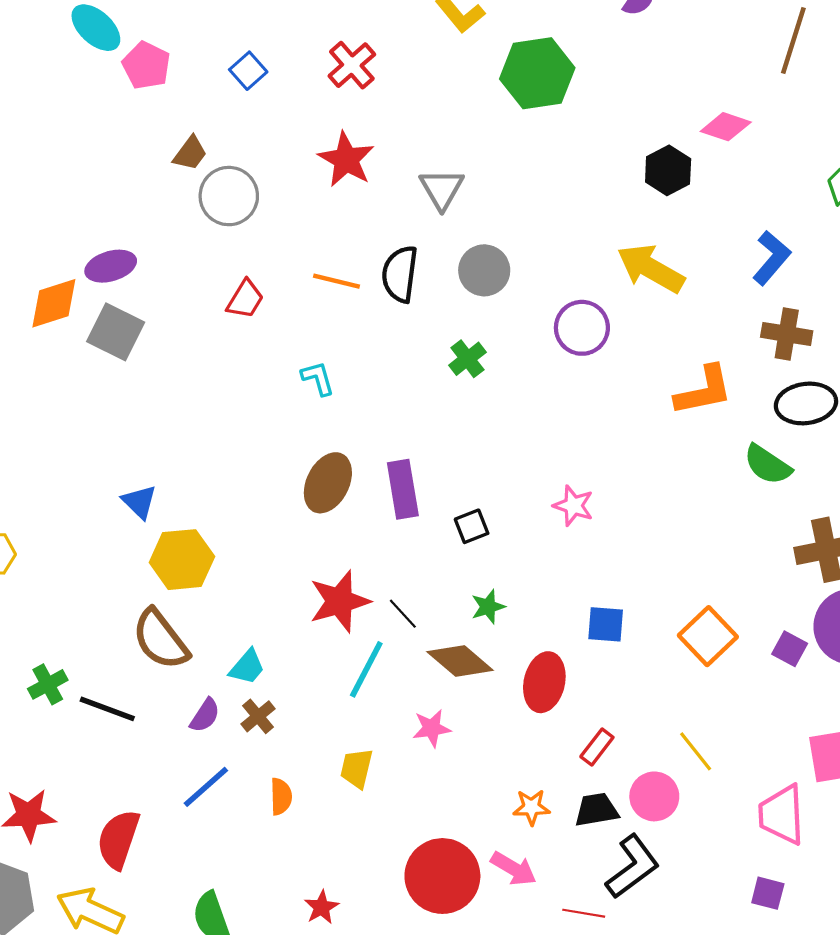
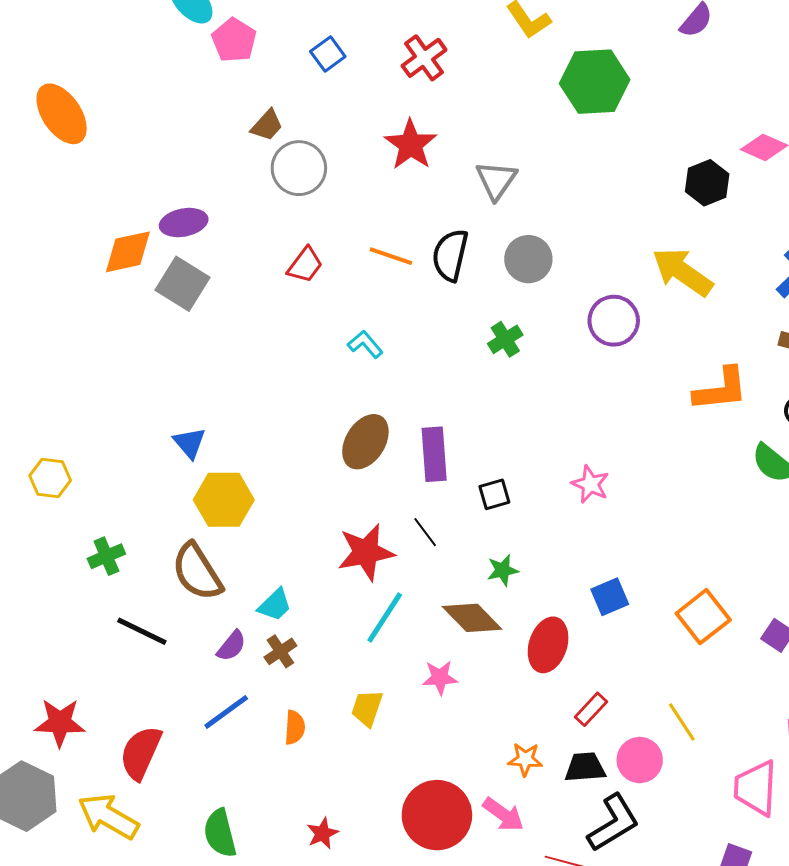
cyan L-shape: (318, 378) -> (365, 344), turned -30
black line: (403, 614) -> (425, 532), moved
blue square: (606, 624) -> (610, 597), turned -33
green cross: (48, 684) -> (106, 556), moved

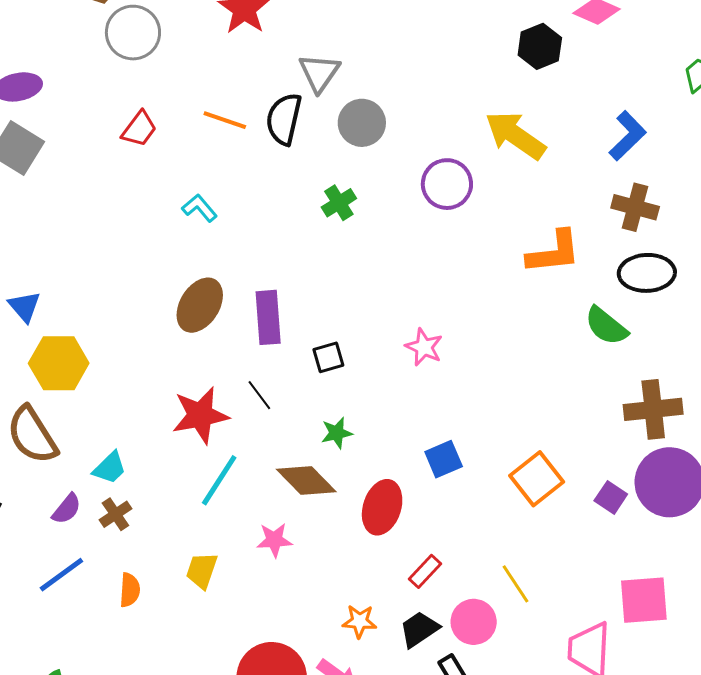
gray triangle: (496, 180) -> (319, 73), moved
black trapezoid: (585, 767) -> (419, 629), turned -30

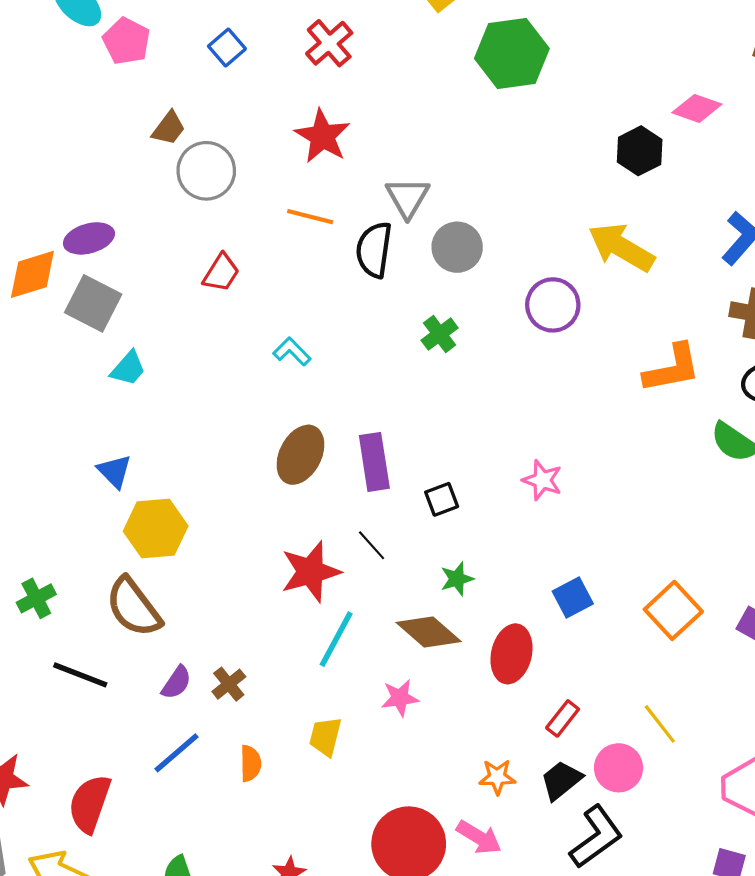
orange line: (225, 120) -> (310, 217), moved
cyan trapezoid: (110, 468) -> (128, 368), moved

